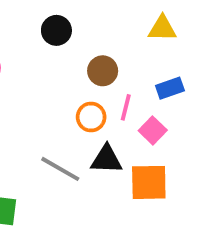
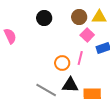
brown circle: (103, 71) -> (79, 17), moved
pink square: (153, 130) -> (87, 35), moved

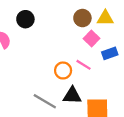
black circle: (44, 18) -> (25, 19), moved
pink line: (80, 58) -> (84, 65), turned -72

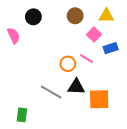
brown circle: (82, 18) -> (75, 16), moved

